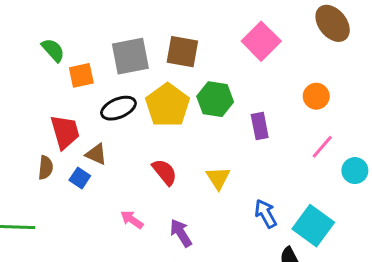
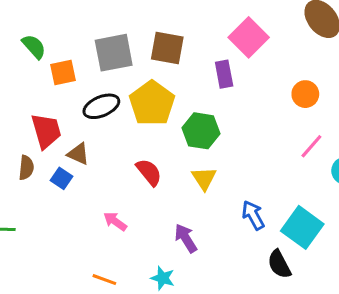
green hexagon: (215, 99) -> (201, 131), moved
purple rectangle: (260, 126) -> (224, 74), moved
purple arrow: (181, 233) -> (186, 238), moved

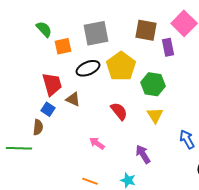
brown square: (167, 48) -> (146, 30), moved
brown semicircle: (26, 168) -> (38, 127), moved
blue square: (62, 178) -> (48, 109), moved

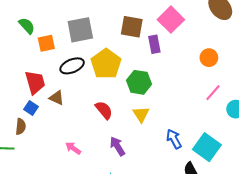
pink arrow: (97, 143) -> (73, 148), moved
purple arrow: (143, 154) -> (117, 146), moved

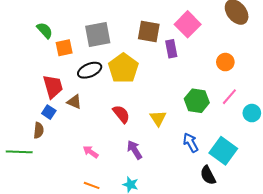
green hexagon: (139, 82) -> (197, 101), moved

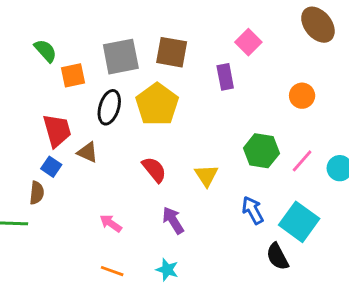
pink square: (188, 24) -> (248, 42), size x0.7
brown square: (149, 31) -> (172, 52), moved
black ellipse: (90, 70) -> (109, 107), turned -50
pink line: (229, 97) -> (302, 161), moved

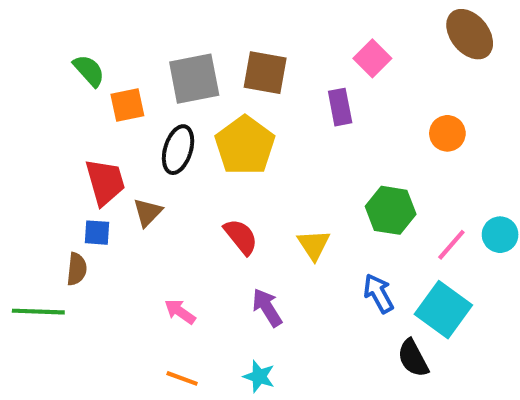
brown triangle: (87, 152) -> (148, 212), turned 50
pink line: (302, 161) -> (451, 245), moved
blue square: (51, 167) -> (97, 233), turned -30

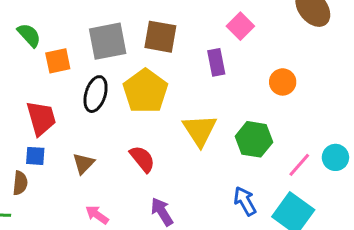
orange circle: (447, 133) -> (283, 82), moved
brown triangle: (148, 212) -> (83, 163), moved
yellow triangle: (314, 245) -> (200, 130), moved, size x1.4

